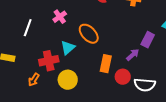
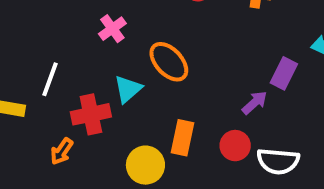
white line: (28, 28) -> (50, 79), moved
orange rectangle: (106, 64) -> (183, 138), moved
yellow circle: (68, 80) -> (145, 165), moved

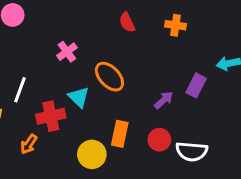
cyan triangle: (128, 89) -> (79, 97), turned -35
purple arrow: (255, 103) -> (164, 100), moved

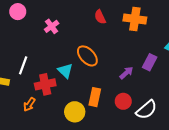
orange cross: (176, 25) -> (135, 19), size x1.5
pink cross: (67, 52) -> (52, 26), moved
white semicircle: (192, 151) -> (146, 110), turned -45

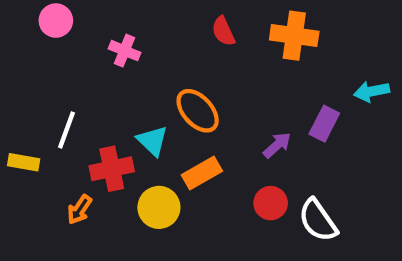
pink cross: (52, 26) -> (125, 51), turned -32
orange rectangle: (95, 97) -> (202, 173), moved, turned 48
white semicircle: (146, 110) -> (318, 220), turned 95
yellow circle: (75, 112) -> (159, 207), moved

